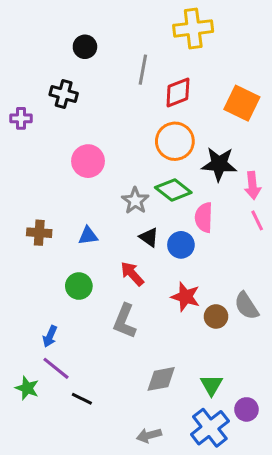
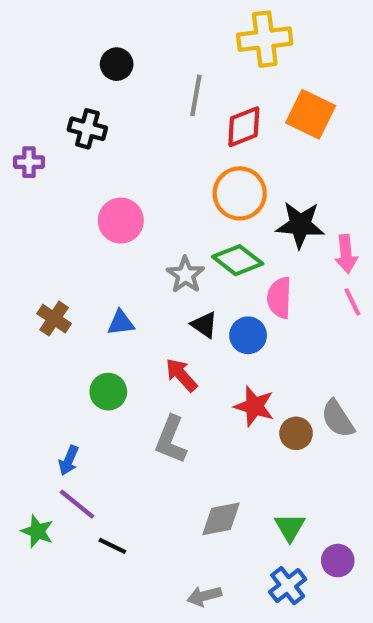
orange square: (242, 103) -> (311, 114), moved
brown cross: (39, 233) -> (54, 319), turned 30
blue cross: (210, 428) -> (288, 586), size x0.7

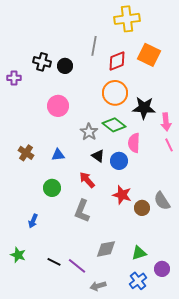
black circle: (117, 64) -> (65, 66), moved
purple line: (77, 504) -> (77, 266), moved
green triangle: (290, 527) -> (139, 253), turned 42

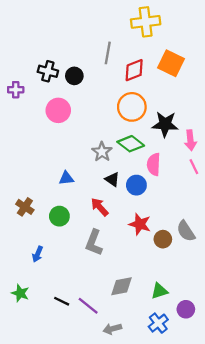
pink circle: (58, 106) -> (58, 110), moved
brown cross: (26, 153) -> (25, 207), moved

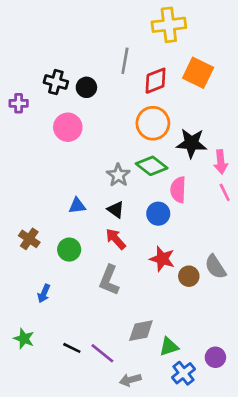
black triangle: (112, 179) -> (116, 210), moved
green triangle: (159, 291) -> (169, 347), moved

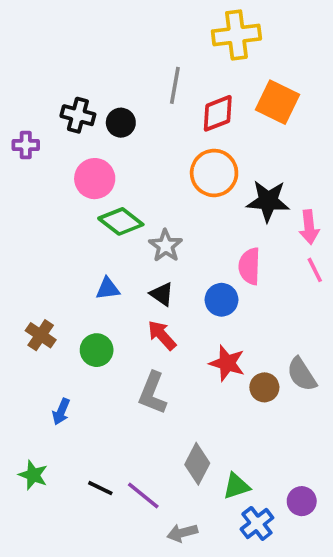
green diamond: (152, 166) -> (121, 221), moved
gray diamond: (141, 331) -> (197, 464), turned -52

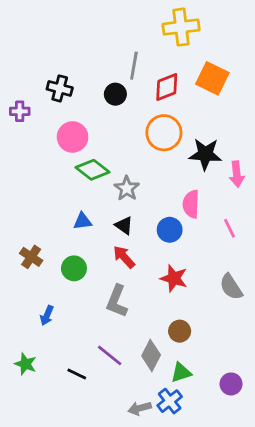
black circle: (121, 123) -> (115, 94), moved
pink line: (315, 270) -> (230, 228), moved
brown circle: (264, 387) -> (180, 331), moved
purple line: (143, 496) -> (110, 355), moved
blue cross: (257, 523) -> (170, 401), moved

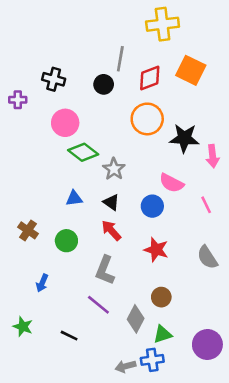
pink semicircle: (191, 204) -> (172, 183), turned -65
purple line: (110, 355) -> (98, 305), moved
purple circle: (231, 384) -> (207, 345), size x1.5
blue cross: (170, 401) -> (152, 360), turned 30

